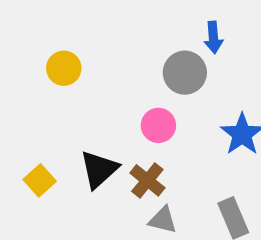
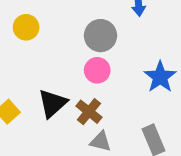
gray circle: (185, 73) -> (101, 36), moved

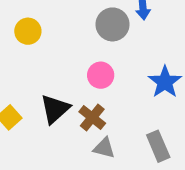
gray circle: (101, 36) -> (112, 24), moved

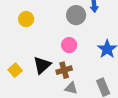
brown cross: (92, 117) -> (64, 70), turned 35

